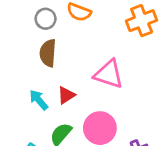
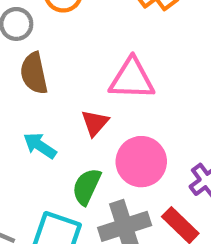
red triangle: (66, 95) -> (95, 123), moved

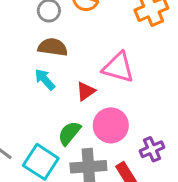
brown semicircle: (34, 73) -> (53, 47), turned 96
cyan arrow: (40, 146) -> (45, 79), moved

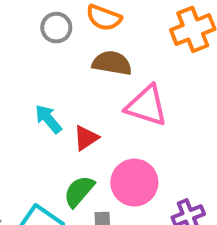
brown semicircle: (53, 47) -> (112, 63), moved
red triangle: (86, 91) -> (86, 138), moved

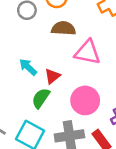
green semicircle: (79, 191) -> (41, 98), moved

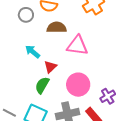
cyan arrow: (28, 67) -> (33, 52), moved

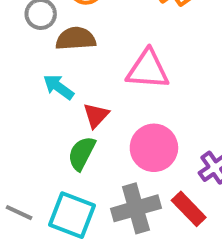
brown semicircle: (57, 27) -> (76, 39), moved

